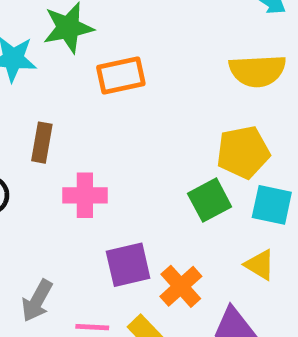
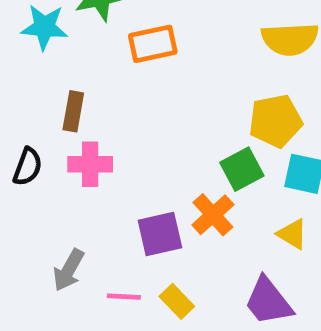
pink cross: (85, 195) -> (90, 164), moved
orange cross: (181, 286) -> (213, 215), moved

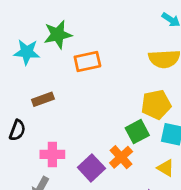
brown rectangle: (73, 111) -> (43, 99), turned 60
pink cross: (90, 164) -> (52, 154), moved
purple square: (160, 234) -> (91, 168), turned -30

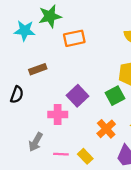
pink cross: (52, 154) -> (58, 114), moved
orange cross: (121, 157) -> (106, 129), moved
purple square: (91, 168) -> (78, 96), moved

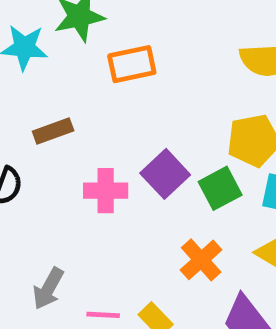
purple square: (78, 96) -> (165, 174), moved
pink cross: (58, 114) -> (106, 191), moved

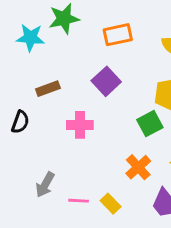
orange rectangle: (132, 64) -> (118, 35), moved
purple square: (165, 174) -> (106, 81), moved

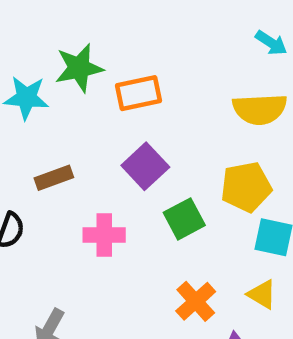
orange rectangle: (118, 35) -> (138, 93), moved
green square: (150, 124) -> (184, 219), moved

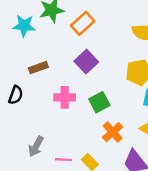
orange rectangle: (138, 93) -> (83, 23), turned -30
green square: (184, 219) -> (99, 102), moved

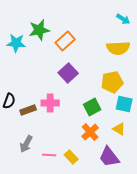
brown rectangle: (38, 68) -> (28, 110), moved
green square: (99, 102) -> (92, 107), moved

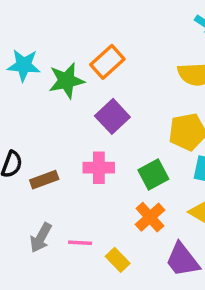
green star: (39, 30) -> (66, 81), moved
pink cross: (50, 103) -> (99, 168), moved
pink line: (49, 155) -> (80, 243), moved

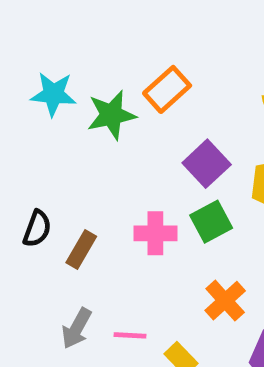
purple square: (112, 116) -> (207, 164), moved
green square: (153, 175) -> (211, 222), moved
brown rectangle: (44, 180) -> (81, 250), turned -40

